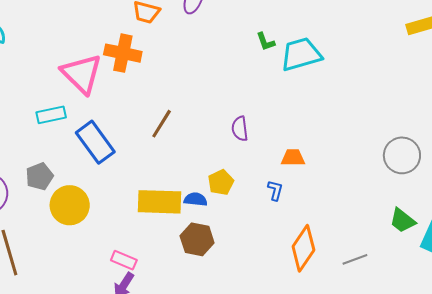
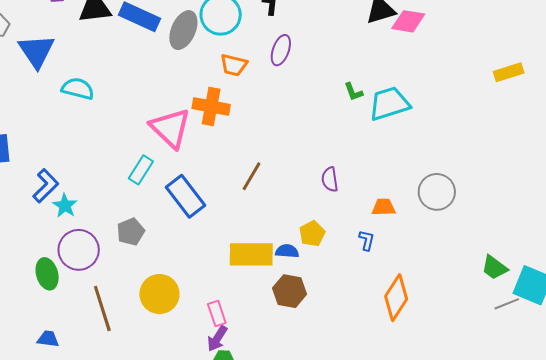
cyan rectangle: (51, 115) -> (141, 170), turned -44
gray circle: (402, 155) -> (437, 192), moved
yellow circle: (70, 205) -> (159, 294), moved
gray line: (355, 259) -> (507, 304), moved
pink rectangle: (124, 260) -> (217, 314), turned 50

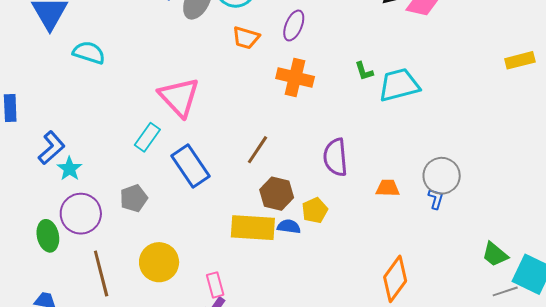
orange cross: (211, 107) -> (295, 77), moved
purple semicircle: (330, 179) -> (335, 157), size x1.5
blue L-shape: (367, 240) -> (436, 199), moved
brown hexagon: (290, 291) -> (277, 194), moved

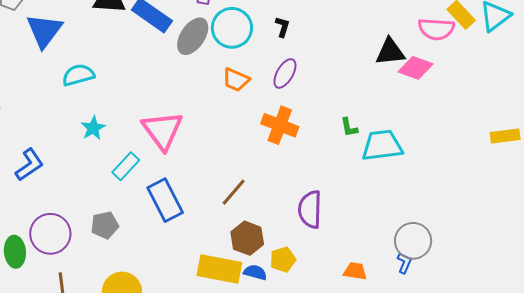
cyan semicircle: (89, 53) -> (78, 75), turned -40
cyan star: (70, 169) -> (93, 128), moved
orange trapezoid: (388, 188) -> (355, 271), moved

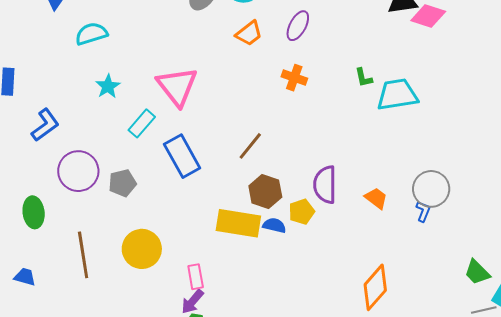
orange trapezoid: (236, 80) -> (249, 33), turned -60
orange cross: (280, 125) -> (294, 78), size x0.7
purple semicircle: (310, 209) -> (325, 185), moved
purple circle: (50, 234) -> (78, 171), moved
orange trapezoid: (355, 271) -> (376, 198), moved, turned 30

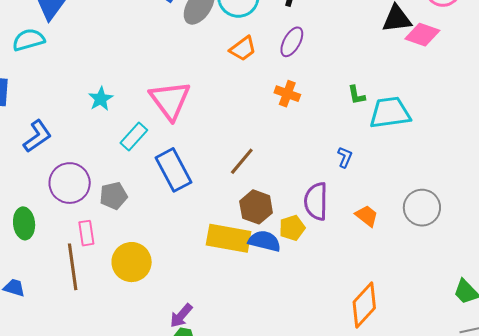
cyan semicircle: (91, 34) -> (29, 40), moved
blue L-shape: (423, 211) -> (345, 157), moved
blue semicircle: (274, 225) -> (265, 241), size x1.4
pink rectangle: (196, 277) -> (86, 233), moved

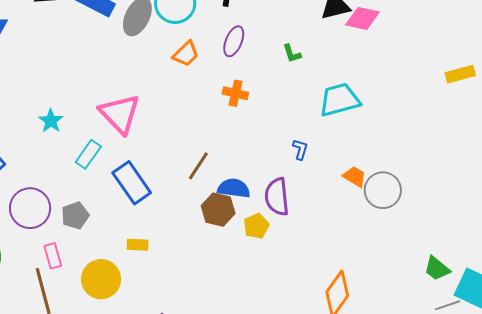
green L-shape: (357, 95) -> (292, 53), moved
orange trapezoid: (367, 216) -> (355, 177), moved
yellow rectangle: (229, 238) -> (138, 245), moved, size x0.5
blue semicircle: (265, 241) -> (234, 188), moved

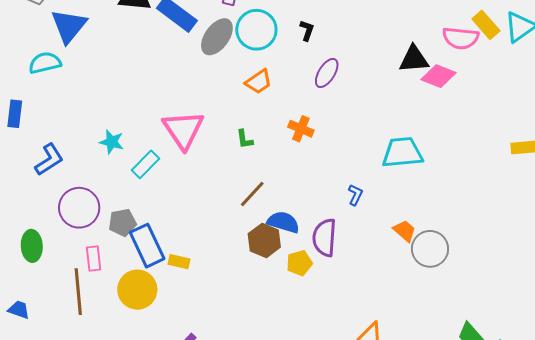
purple ellipse: (234, 41) -> (327, 73), moved
green L-shape: (292, 53) -> (245, 139), moved
cyan star: (51, 121) -> (112, 142), moved, turned -30
blue rectangle: (132, 183) -> (147, 246), moved

